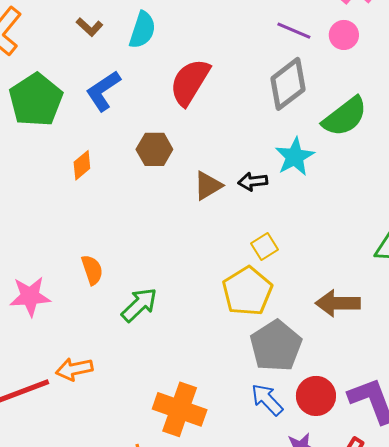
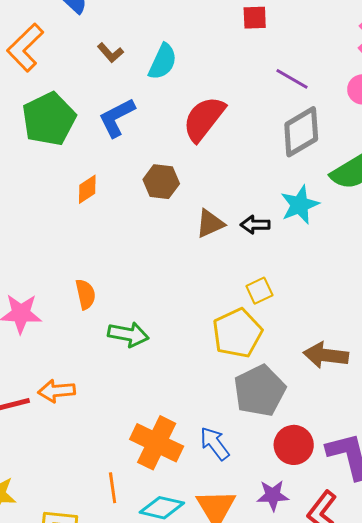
purple line: (294, 31) -> (292, 79), moved
green arrow: (139, 305) -> (128, 334), turned 48
blue arrow: (267, 400) -> (215, 444), moved

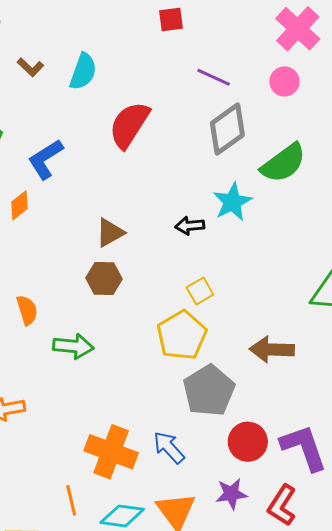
blue L-shape: (117, 118) -> (46, 159), moved
brown hexagon: (161, 182) -> (104, 278), moved
brown triangle: (210, 224) -> (110, 233), moved

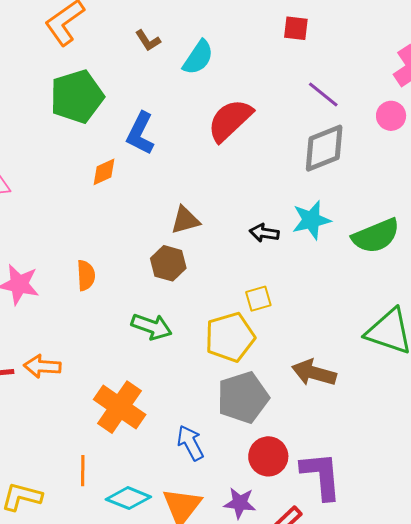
blue L-shape: (46, 159) -> (140, 133), turned -45
green semicircle: (283, 163) -> (376, 236), moved
green arrow: (73, 346) -> (152, 327), moved
orange cross: (111, 452) -> (120, 407), moved

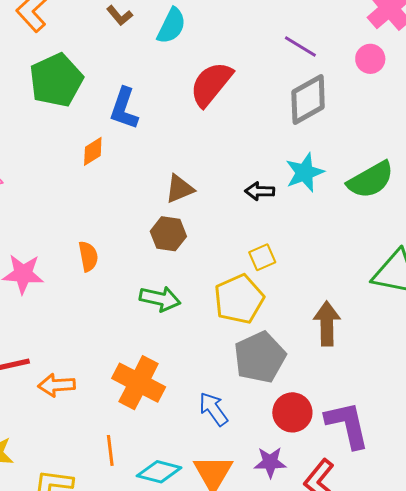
orange arrow: (42, 366) -> (57, 385), moved
brown arrow: (314, 373) -> (327, 324), turned 81

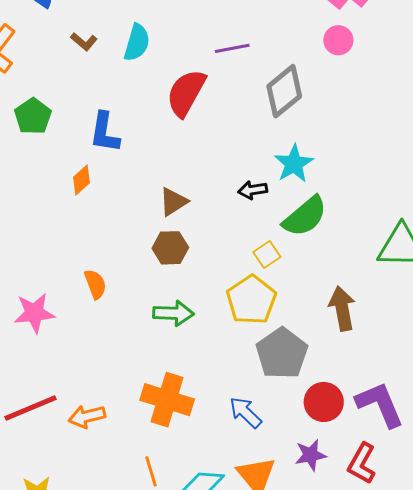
purple line: (300, 46) -> (232, 48), moved, turned -32
green pentagon: (56, 80) -> (33, 116), size x0.7
green semicircle: (371, 180) -> (305, 216), moved

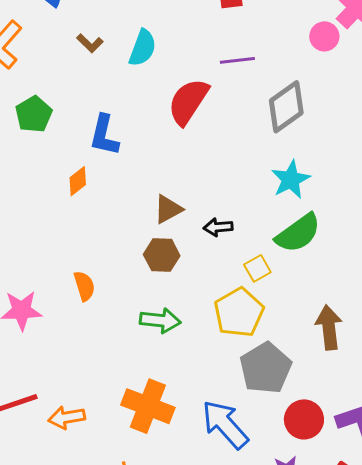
pink circle: (338, 40) -> (324, 36), moved
black arrow: (253, 190) -> (218, 227), moved
blue arrow: (245, 412) -> (225, 424), size x1.5

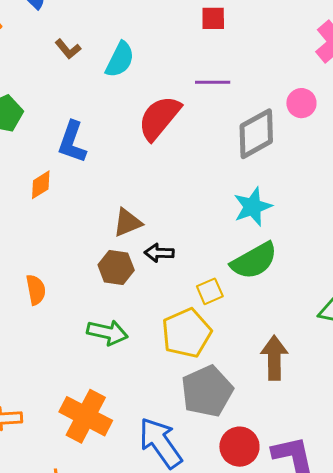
pink circle: (324, 36) -> (301, 103), moved
black arrow: (218, 227) -> (159, 253), moved

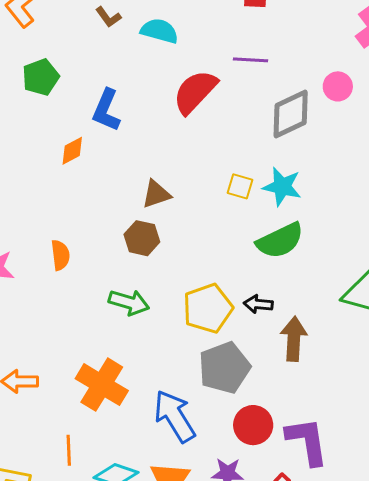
cyan semicircle: (120, 59) -> (159, 31), turned -105
cyan star: (253, 207) -> (282, 187), turned 30
black arrow: (159, 253) -> (258, 304), moved
yellow square: (210, 291) -> (240, 186), moved, turned 36

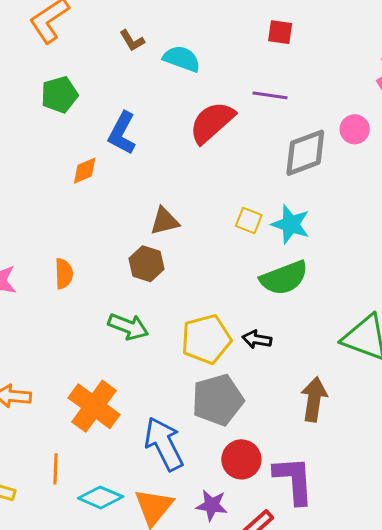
brown arrow: (294, 339) -> (314, 399), moved

